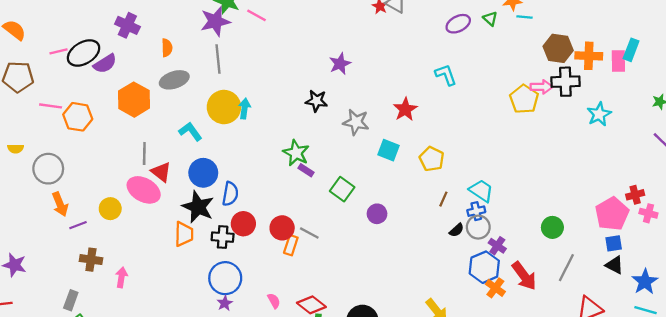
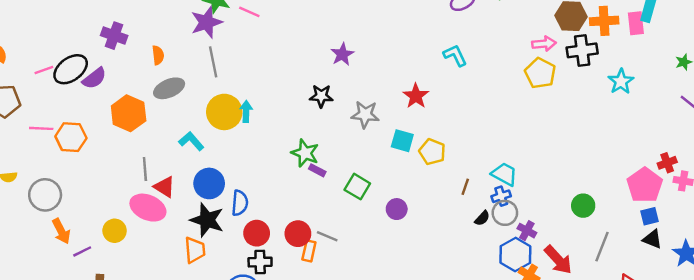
pink arrow: (541, 87) -> (544, 44), moved
yellow pentagon: (432, 159) -> (432, 152), moved
black cross: (223, 237) -> (260, 262), moved

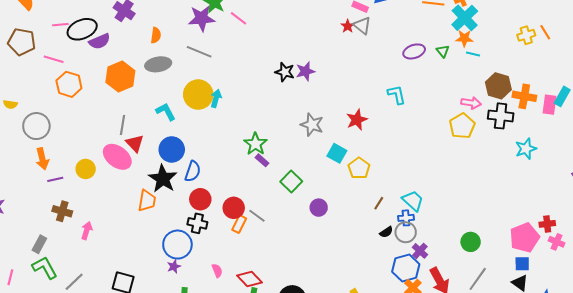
gray line: (213, 62) -> (199, 52), turned -70
black star: (321, 96) -> (285, 72), moved
pink line: (41, 128) -> (54, 59), moved

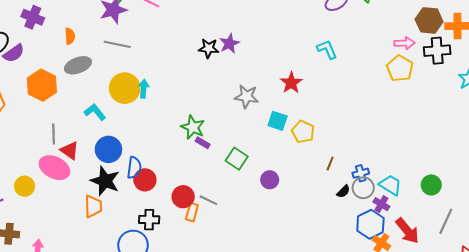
red circle: (200, 199) -> (145, 180), moved
cyan trapezoid: (413, 201) -> (390, 185), moved

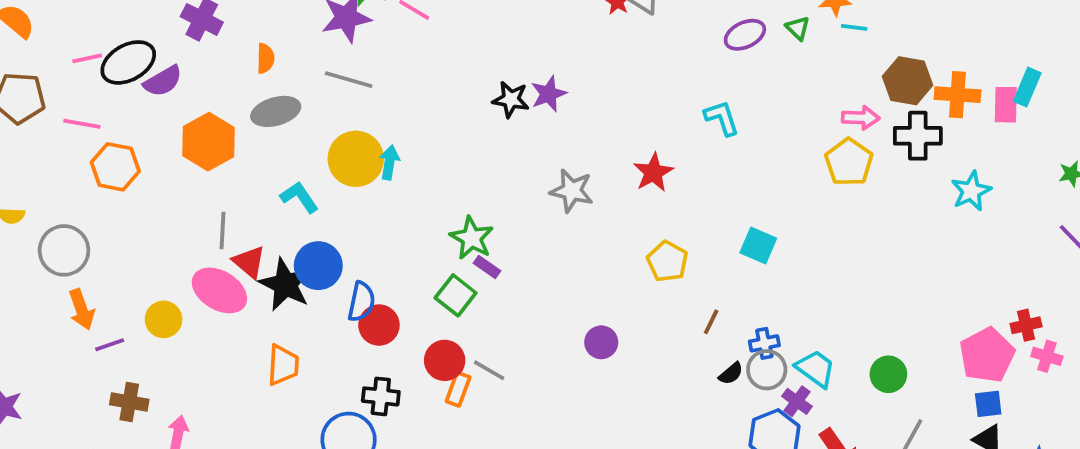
cyan square: (278, 121) -> (758, 246), moved
green square: (237, 159) -> (456, 295), moved
black star: (105, 181) -> (285, 285), moved

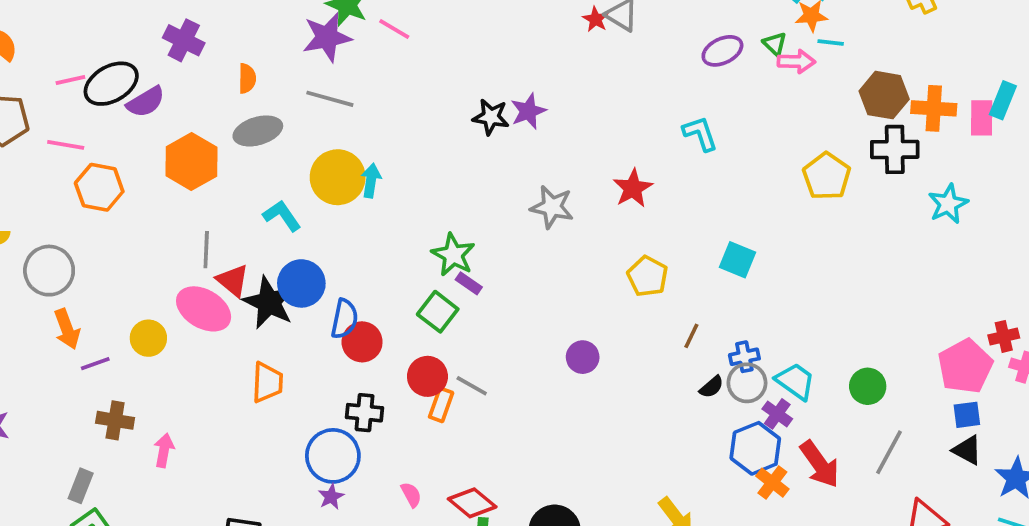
pink arrow: (861, 118) -> (796, 62), moved

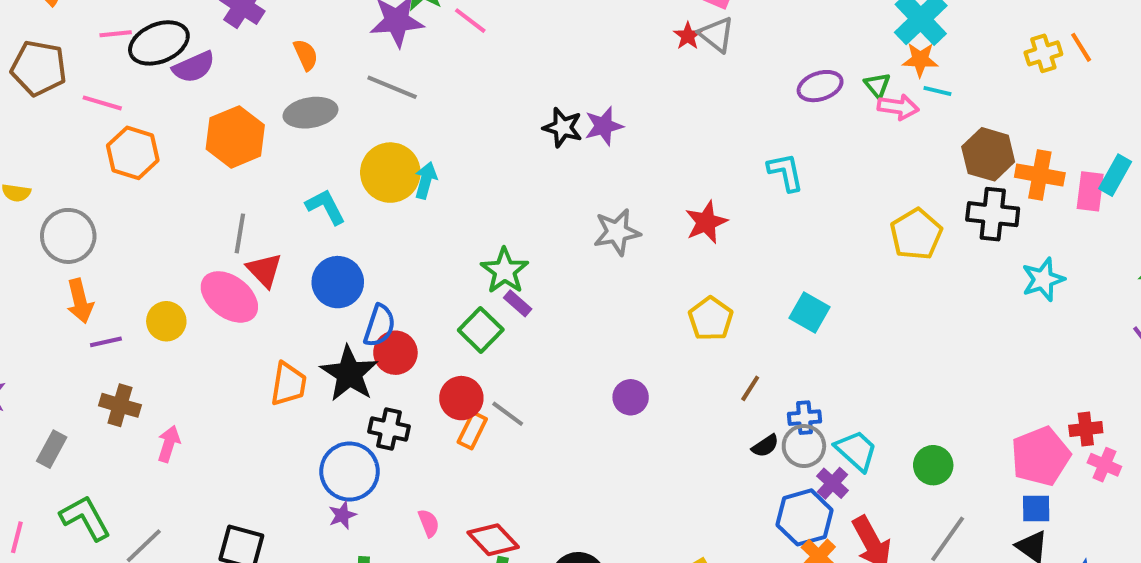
orange semicircle: (247, 78) -> (306, 55), turned -32
gray star: (552, 207) -> (617, 232), turned -30
black star: (269, 302) -> (349, 374), moved
gray rectangle: (81, 486) -> (52, 449), moved

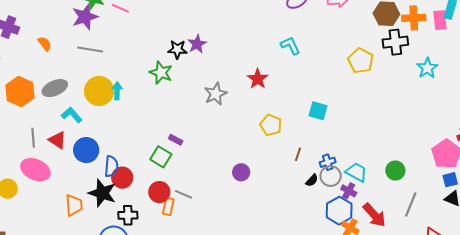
gray ellipse: (310, 113) -> (55, 88), moved
red triangle: (264, 270) -> (57, 140), moved
green star: (505, 271) -> (161, 73), moved

